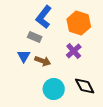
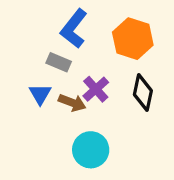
purple cross: (74, 51) -> (96, 89), moved
black diamond: (85, 86) -> (143, 93), moved, turned 40

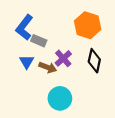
blue L-shape: (74, 29) -> (24, 27), moved

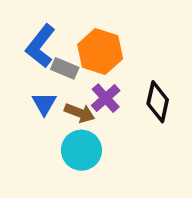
orange hexagon: (88, 25) -> (100, 52), moved
cyan circle: (60, 98) -> (81, 150), moved

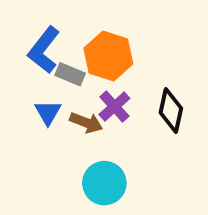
cyan circle: (81, 150) -> (104, 183), moved

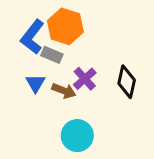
orange hexagon: (108, 56) -> (65, 26), moved

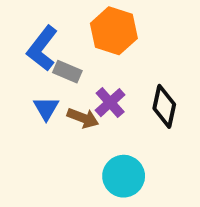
orange hexagon: (65, 26) -> (114, 31), moved
cyan circle: (77, 136) -> (124, 176), moved

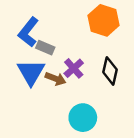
orange hexagon: (114, 31) -> (104, 20), moved
blue triangle: (46, 108) -> (31, 72), size x1.6

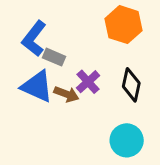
blue triangle: (31, 72) -> (37, 86), turned -36
cyan circle: (83, 118) -> (127, 140), moved

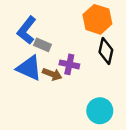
purple cross: (88, 82) -> (69, 64), turned -36
black diamond: (131, 85) -> (106, 51), moved

